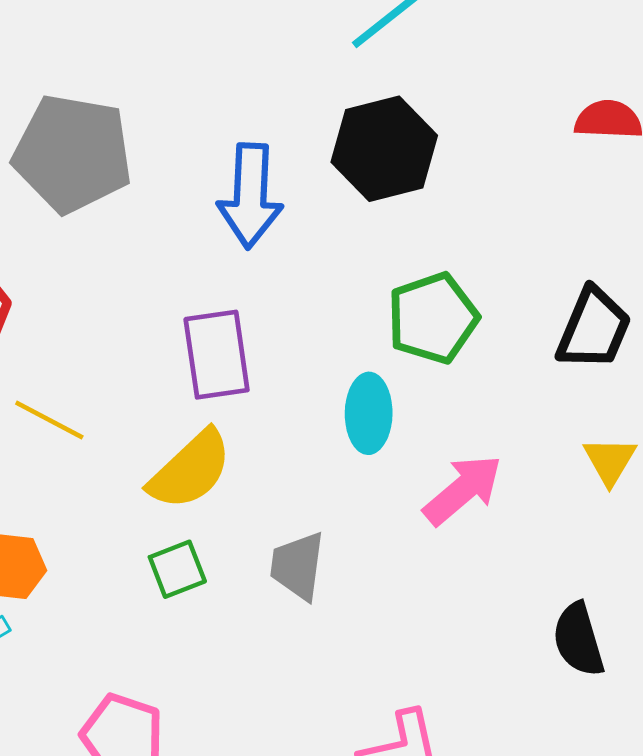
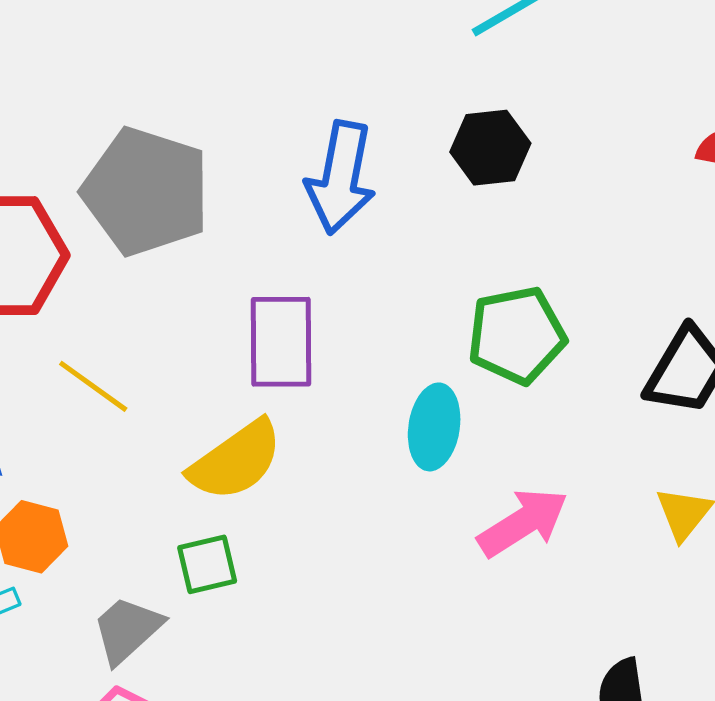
black hexagon: (384, 149) -> (490, 148), size x0.7
gray pentagon: (73, 154) -> (146, 192), moved
gray trapezoid: (298, 566) -> (127, 630), moved, turned 32

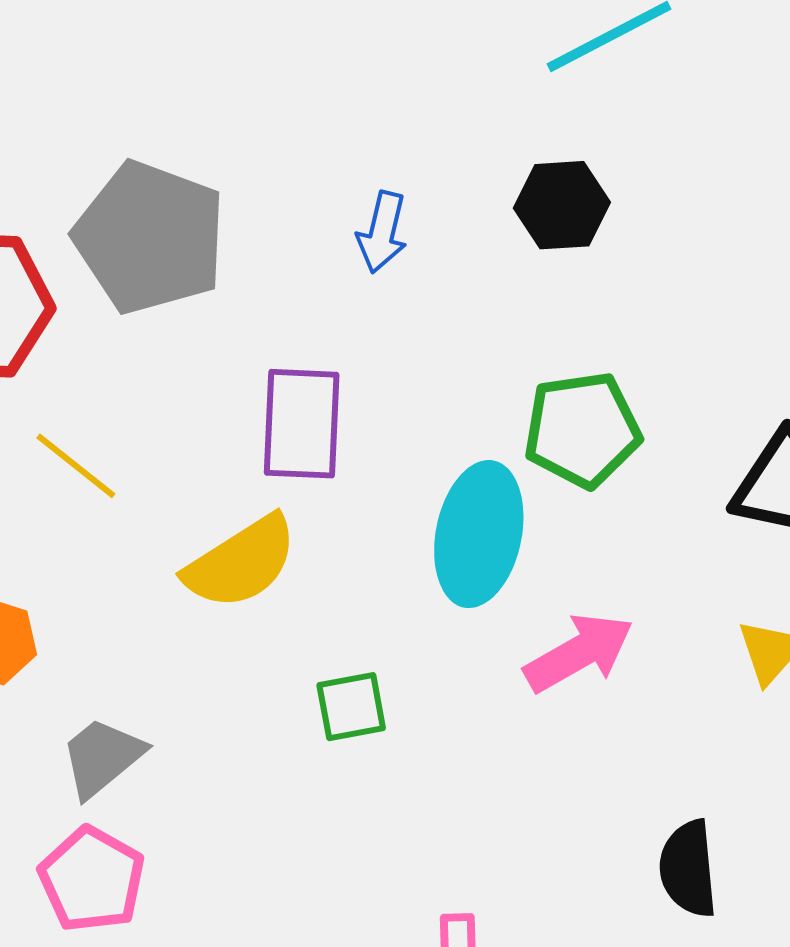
blue arrow: (341, 178) -> (382, 232), size x0.6
cyan ellipse: (434, 427) -> (479, 534), size x1.4
green square: (207, 564) -> (351, 707), moved

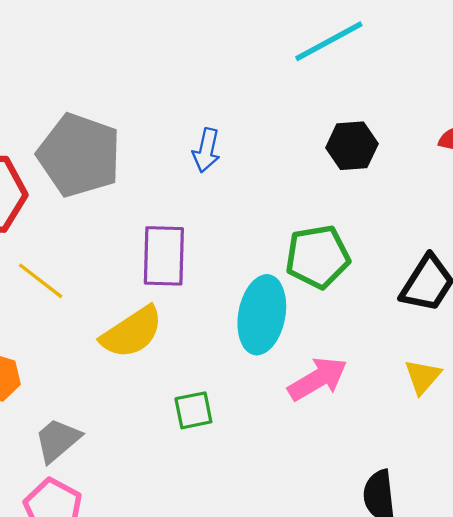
black hexagon: (562, 205) -> (352, 146), moved

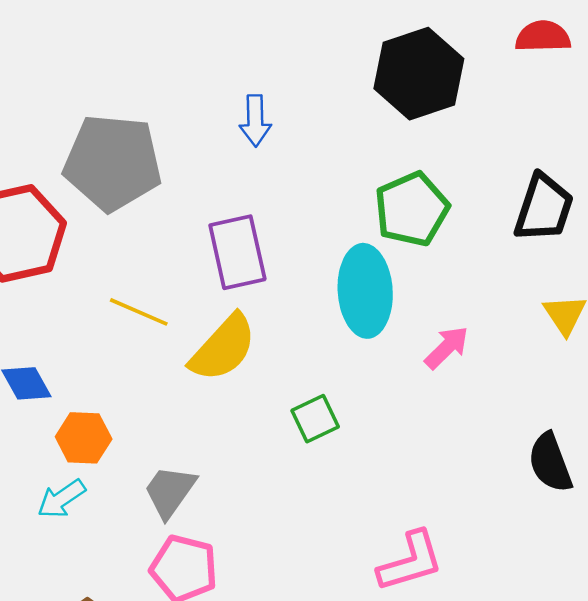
black hexagon: (352, 146) -> (419, 74), size x1.5
yellow line: (41, 281) -> (139, 312), moved
pink arrow: (318, 379) -> (447, 348), size x0.7

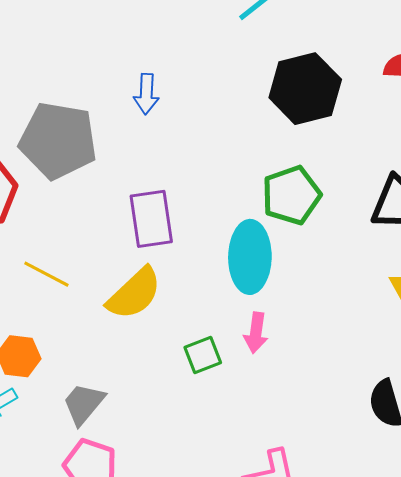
blue arrow: (255, 121) -> (146, 94), moved
yellow line: (139, 312) -> (46, 274), moved
pink arrow: (447, 348) -> (256, 333), moved, turned 138

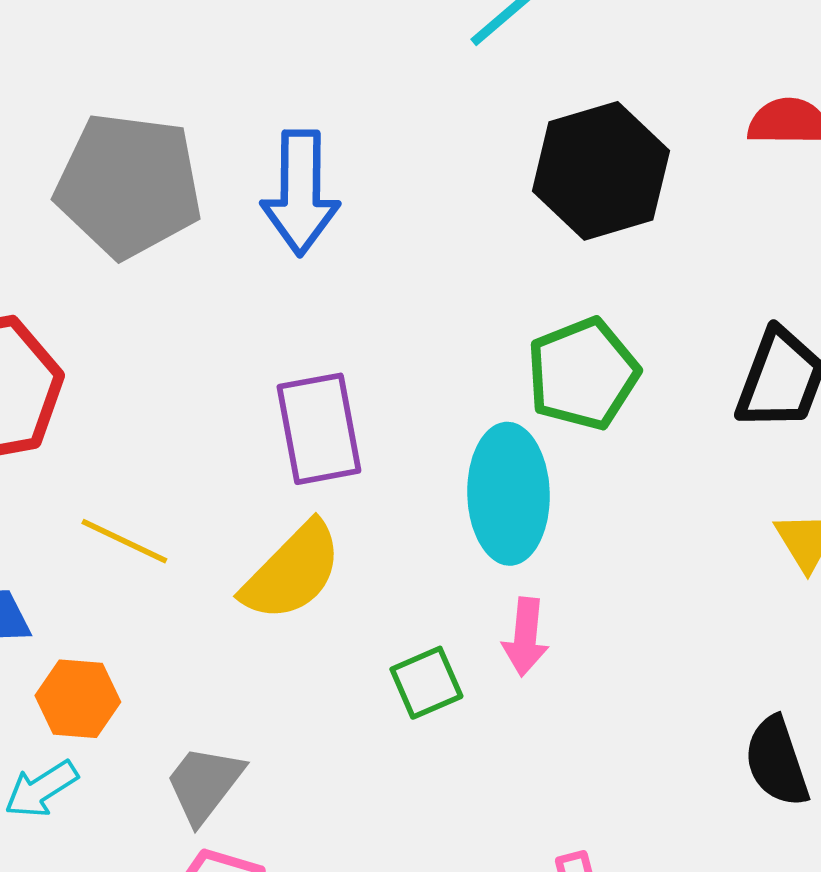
blue arrow: (146, 94) -> (300, 193), size x1.6
gray pentagon: (58, 141) -> (129, 185), moved

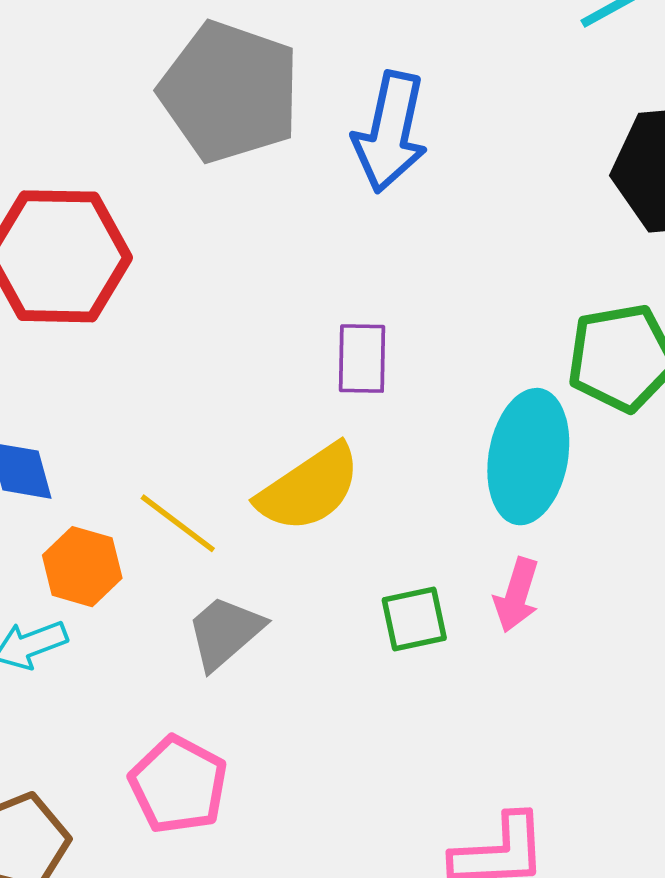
purple rectangle: (319, 429) -> (362, 359), size x0.7
yellow line: (124, 541) -> (178, 523), moved
gray trapezoid: (204, 784) -> (225, 632), moved

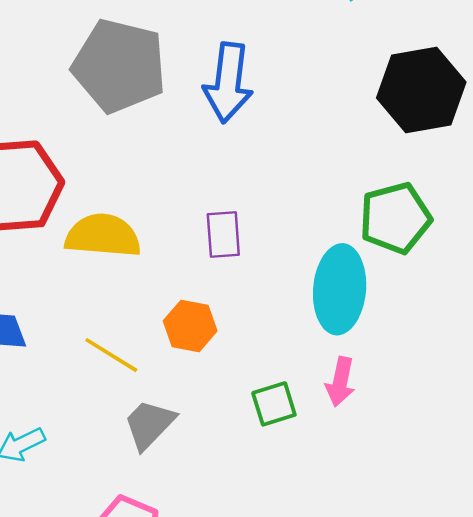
yellow semicircle: (309, 488) -> (103, 236), moved, turned -136
orange hexagon: (82, 567) -> (190, 326), moved

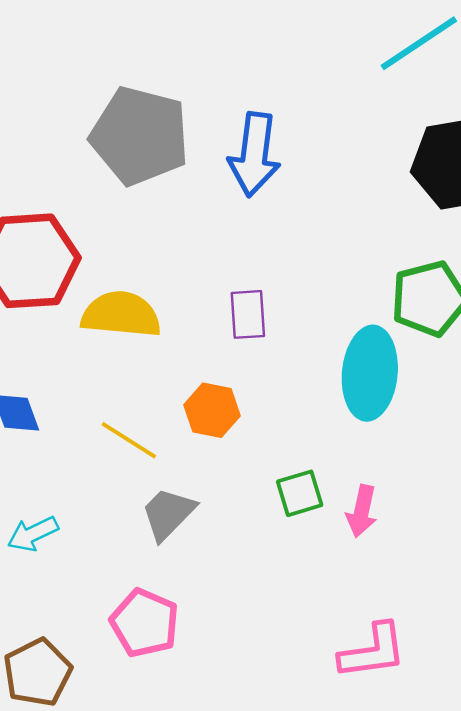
pink arrow: (340, 382) -> (362, 511), moved

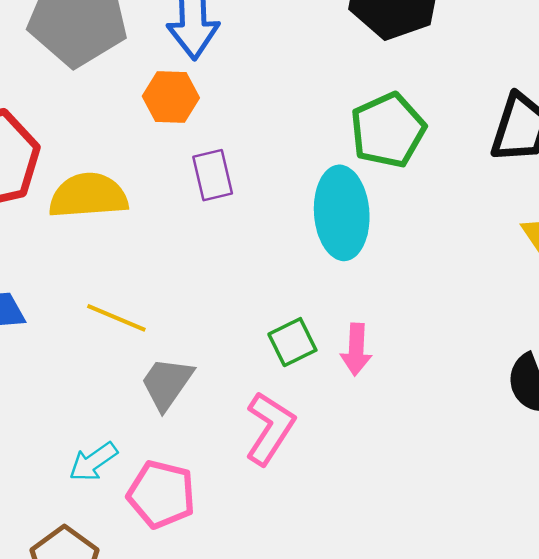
orange hexagon: (212, 410) -> (171, 97), moved
cyan arrow: (33, 534) -> (93, 462), moved
pink L-shape: (373, 651) -> (270, 428), moved, turned -40

